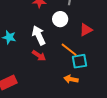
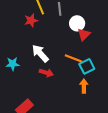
white circle: (60, 19) -> (77, 23), moved
orange arrow: (71, 79) -> (84, 86), turned 96

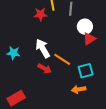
orange line: (73, 58) -> (62, 59), moved
orange arrow: (84, 86) -> (79, 89), turned -112

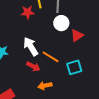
white circle: (85, 27) -> (61, 23), moved
orange arrow: (79, 89) -> (45, 86), moved

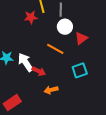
white arrow: (31, 46) -> (26, 62), moved
orange line: (51, 57) -> (55, 49), moved

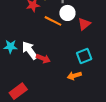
orange line: (55, 49) -> (53, 21), moved
orange arrow: (51, 90) -> (74, 76), moved

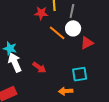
white arrow: (30, 50) -> (15, 62), moved

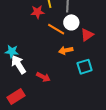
red arrow: (39, 67) -> (43, 77), moved
orange arrow: (66, 91) -> (66, 50), moved

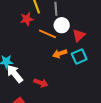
cyan square: (85, 67) -> (79, 56), moved

